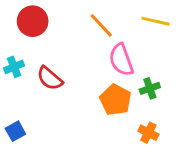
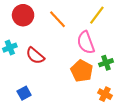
yellow line: (156, 21) -> (97, 15), moved, turned -66
orange line: (101, 25) -> (57, 19), moved
blue square: (15, 131) -> (24, 93), moved

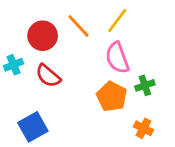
red circle: (23, 15) -> (43, 36), moved
yellow line: (97, 15) -> (117, 20), moved
blue square: (24, 93) -> (33, 127), size x1.5

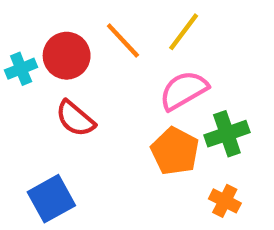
pink semicircle: (117, 58) -> (184, 90), turned 80
cyan cross: (14, 65) -> (21, 69), moved
green cross: (145, 85) -> (227, 134), size x1.4

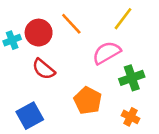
yellow line: (184, 32) -> (123, 19), moved
orange pentagon: (175, 151) -> (88, 101), moved

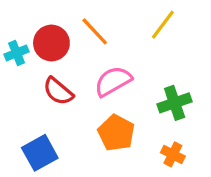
pink semicircle: (107, 53) -> (113, 81), moved

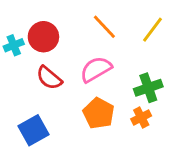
yellow line: (163, 25) -> (153, 30), moved
orange line: (95, 31) -> (104, 27), moved
orange cross: (173, 154) -> (141, 117), moved, turned 36

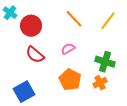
cyan cross: (14, 45) -> (10, 13), moved, turned -32
pink semicircle: (96, 69) -> (68, 49), size x0.6
green cross: (148, 88) -> (105, 62), turned 36

